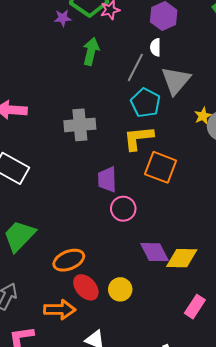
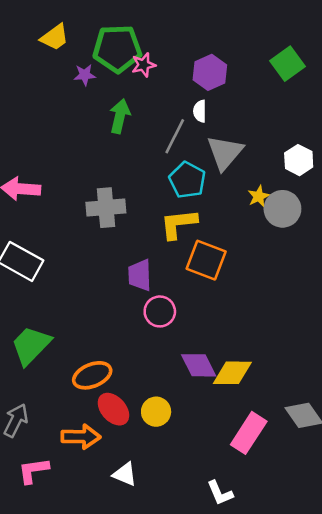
pink rectangle: (195, 307) -> (249, 433), size x1.4

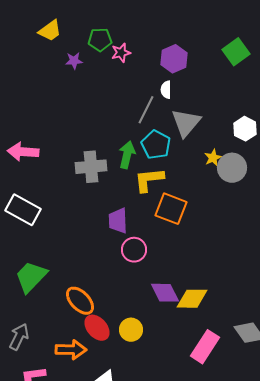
green pentagon: (117, 49) -> (100, 40), size x0.6
green arrow: (120, 116) -> (127, 155), moved
orange ellipse: (92, 375) -> (80, 301), turned 68

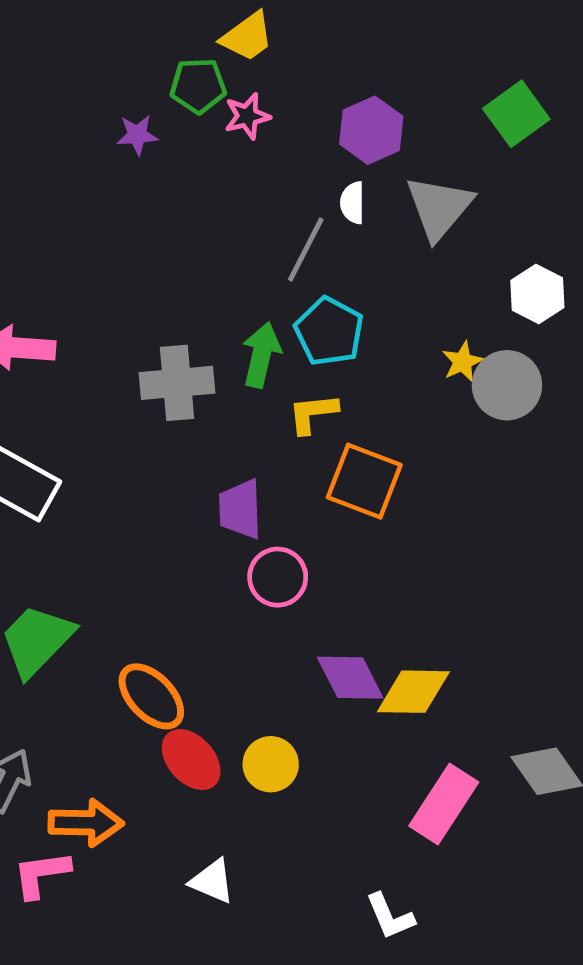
yellow trapezoid: (50, 31) -> (247, 37), moved
gray triangle: (186, 123) -> (439, 207), moved
yellow L-shape: (149, 180) -> (313, 413), size x0.7
orange arrow: (71, 350) -> (86, 823), moved

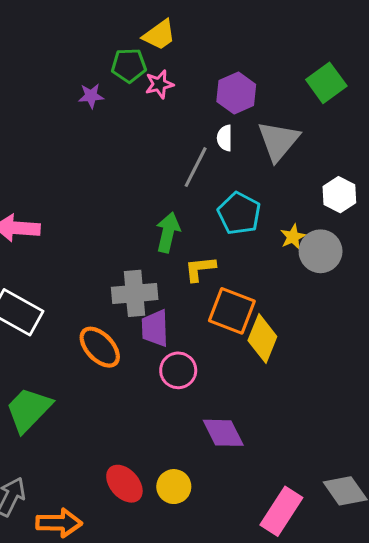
cyan pentagon: (329, 331) -> (239, 214), moved
gray cross: (177, 383) -> (135, 293), moved
yellow diamond: (413, 692) -> (262, 338), moved, turned -69
orange ellipse: (151, 696) -> (100, 347), moved

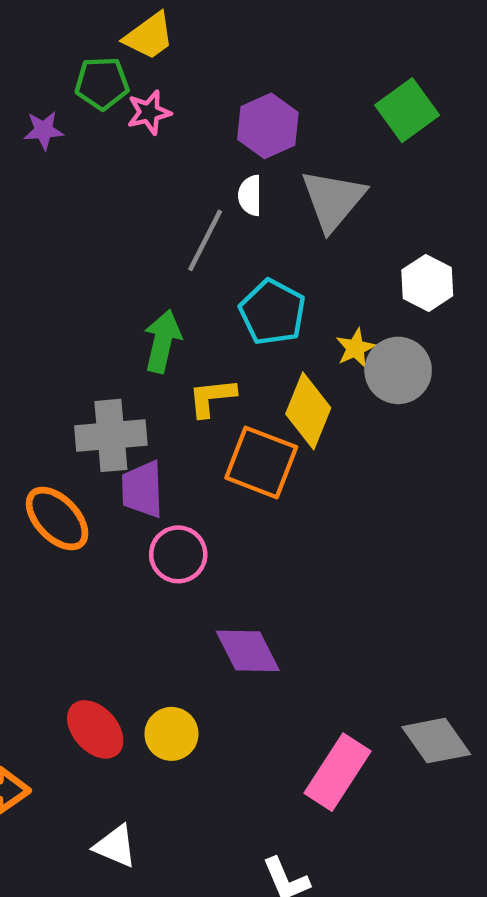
yellow diamond: (262, 338) -> (308, 411), moved

